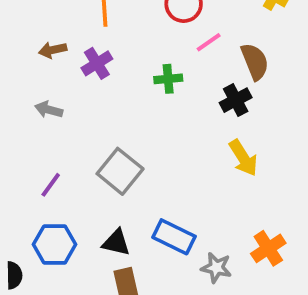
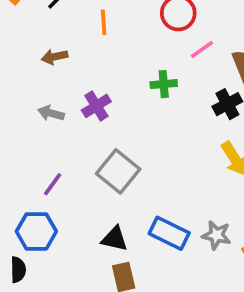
purple cross: (97, 63) -> (96, 106), moved
blue hexagon: (55, 244) -> (36, 231), moved
gray star: (216, 268) -> (216, 235), moved

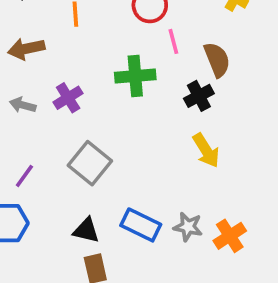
pink line: (202, 49) -> (173, 41), turned -70
brown arrow: (55, 57) -> (26, 49), size x1.4
green cross: (164, 84) -> (135, 76), size x1.5

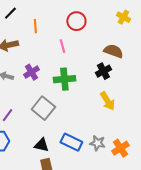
pink line: (173, 41) -> (62, 46), moved
brown semicircle: (217, 60) -> (113, 51), turned -48
green cross: (135, 76) -> (64, 79), moved

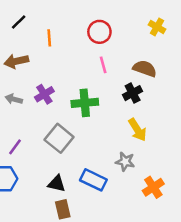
pink line: (62, 46) -> (103, 65), moved
gray star: (97, 143) -> (125, 162), moved

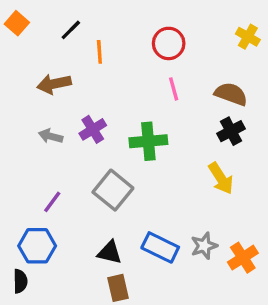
black line: (19, 22) -> (71, 30), moved
black cross: (133, 93) -> (231, 131), moved
gray star: (125, 162) -> (204, 246), moved, turned -30

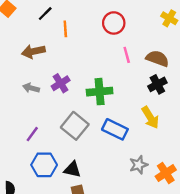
pink line: (174, 89) -> (127, 55), moved
blue hexagon: (37, 246) -> (44, 165), moved
blue rectangle: (160, 247) -> (115, 129), moved

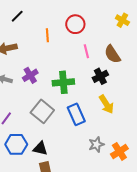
orange line: (65, 29) -> (47, 35), moved
brown semicircle: (157, 58) -> (112, 54), turned -144
black cross: (157, 84) -> (100, 76), moved
blue rectangle: (115, 129) -> (76, 114), turned 40

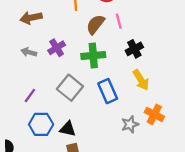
brown semicircle: (112, 54) -> (95, 24), moved, turned 72
orange cross: (119, 151) -> (154, 114), moved, turned -30

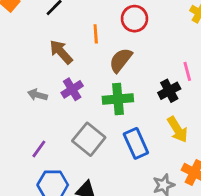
brown arrow: (31, 18) -> (61, 52), moved, turned 60
pink line: (119, 21) -> (187, 71), moved

